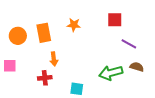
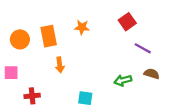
red square: (115, 20) -> (127, 22), turned -35
green arrow: (111, 73) -> (123, 80), size x0.7
red cross: (45, 78) -> (32, 96), moved

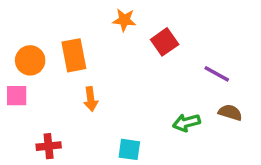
red square: (127, 22) -> (165, 42), moved
orange star: (82, 27) -> (124, 20), moved
pink square: (11, 73) -> (17, 96), moved

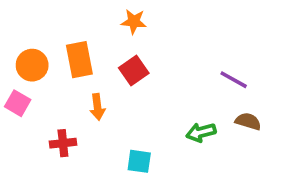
red square: (165, 42) -> (134, 71), moved
pink square: (17, 96) -> (18, 103), turned 30
red cross: (49, 146) -> (63, 143), moved

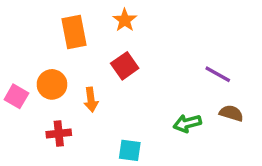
orange star: (134, 22) -> (125, 20), turned 30
orange rectangle: (79, 60) -> (74, 32), moved
orange circle: (32, 65) -> (52, 84), moved

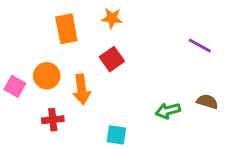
orange star: (125, 20) -> (112, 18), turned -30
purple line: (218, 74) -> (200, 45), moved
orange arrow: (91, 100) -> (82, 89), size x1.4

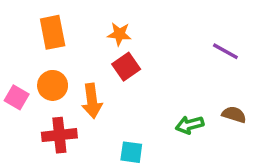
orange star: (112, 18) -> (119, 34), moved
orange rectangle: (66, 29) -> (53, 32), moved
red cross: (53, 120) -> (59, 135), size x1.4

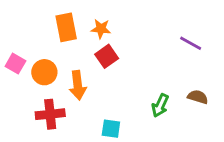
orange rectangle: (53, 32) -> (66, 27), moved
pink square: (17, 97) -> (15, 64), moved
green arrow: (189, 125) -> (160, 106), turned -50

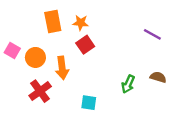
red cross: (50, 114) -> (40, 91), turned -30

